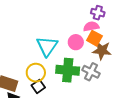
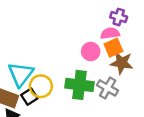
orange square: (94, 38) -> (113, 48), turned 35
cyan triangle: (47, 46) -> (21, 74), moved
black square: (38, 86) -> (29, 97), moved

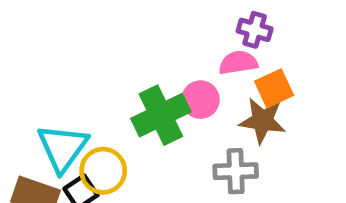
orange square: (113, 48) -> (274, 88), moved
green cross: (79, 85) -> (161, 115), moved, turned -32
gray cross: (108, 88) -> (236, 171), turned -30

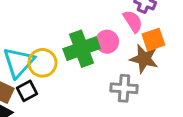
pink semicircle: (238, 63) -> (133, 21), turned 60
yellow circle: (103, 171) -> (42, 63), moved

